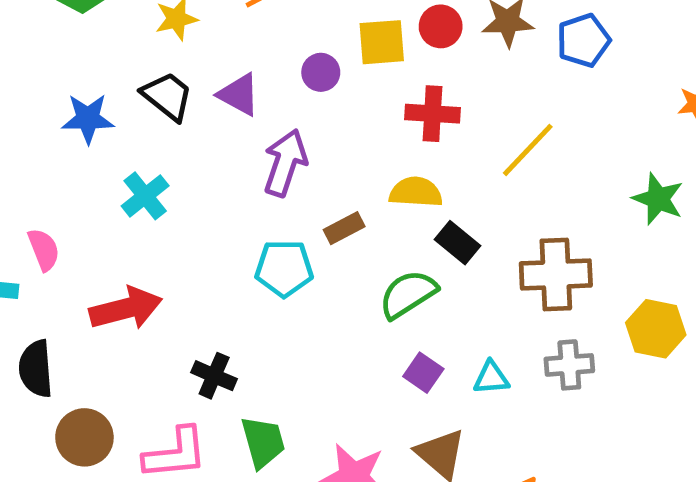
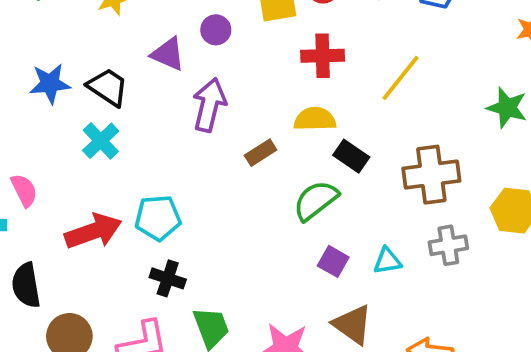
purple circle: (321, 72) -> (216, 30), moved
black trapezoid: (167, 96) -> (108, 87), moved
cyan pentagon: (284, 268) -> (158, 218), moved

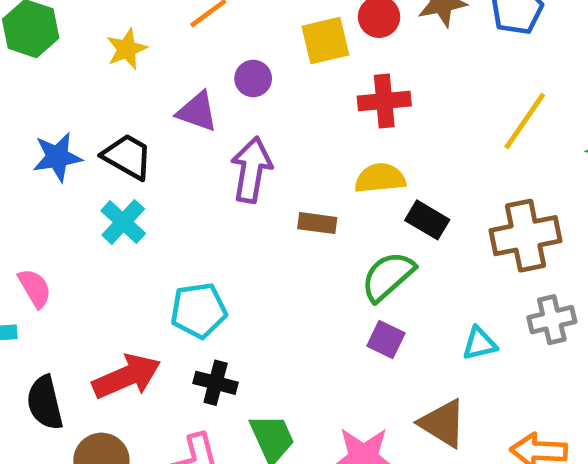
yellow line: (401, 78) -> (525, 121), moved
brown rectangle: (261, 153) -> (317, 223), turned 44
red arrow: (93, 231) -> (127, 376), moved
purple square: (333, 261) -> (386, 340), moved

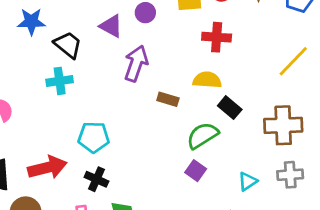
blue star: (57, 157) -> (31, 22), moved
cyan cross: (123, 222) -> (60, 81), turned 30
cyan triangle: (480, 344) -> (248, 181), turned -30

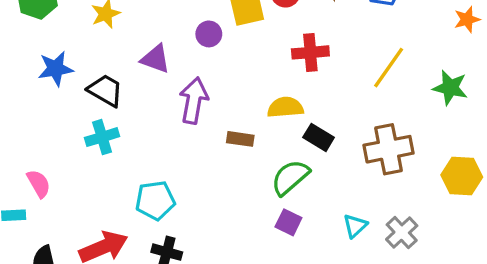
purple circle: (145, 13) -> (209, 34), moved
red cross: (217, 37) -> (310, 52), moved
gray cross: (290, 175) -> (402, 233), moved, turned -30

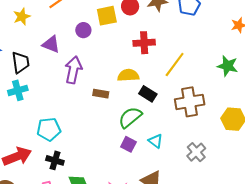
yellow line: (389, 68) -> (175, 65), moved
black trapezoid: (105, 90) -> (21, 62), turned 50
cyan triangle: (355, 226) -> (156, 141), moved, turned -42

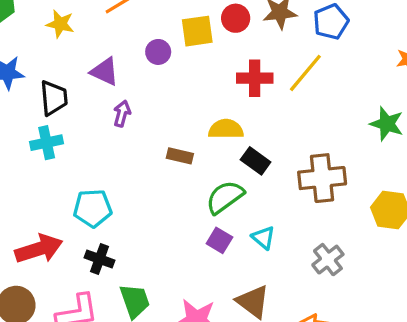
yellow star: (22, 16) -> (60, 24), turned 30
yellow line: (175, 65) -> (305, 73), moved
purple arrow: (73, 70) -> (122, 114), moved, size x0.6

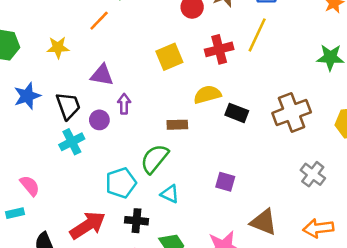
yellow square: (197, 31) -> (169, 57), moved
purple circle: (158, 52) -> (99, 120), moved
green semicircle: (225, 197) -> (155, 159), moved
cyan triangle: (263, 238) -> (170, 194), moved

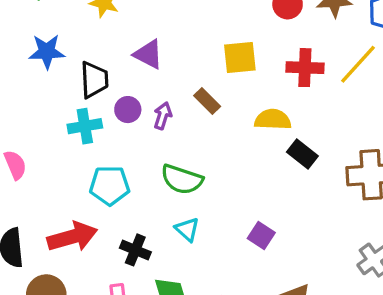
purple arrow: (124, 104) -> (163, 116), moved
brown rectangle: (177, 125) -> (207, 101), moved, turned 30
green semicircle: (155, 159) -> (182, 179), turned -128
cyan pentagon: (121, 183) -> (110, 185), moved

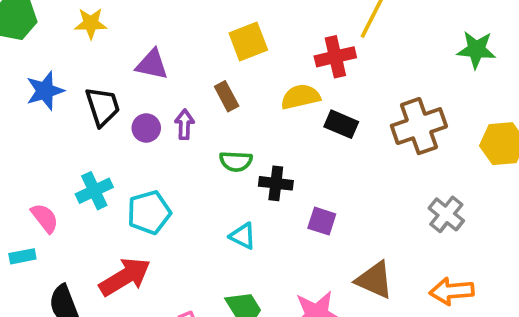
red cross: (305, 68) -> (335, 57), moved
brown rectangle: (207, 101) -> (227, 96), turned 32
cyan cross: (85, 126) -> (94, 191), moved
green semicircle: (182, 179) -> (236, 161), moved, size x0.7
black cross: (135, 250) -> (276, 183), moved

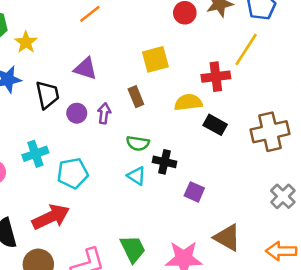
yellow star: (91, 23) -> (26, 42), moved, turned 30
cyan triangle: (243, 236) -> (136, 176), moved

